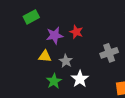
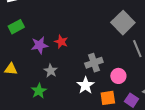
yellow triangle: (45, 56) -> (11, 69), moved
white star: (80, 79) -> (85, 85), moved

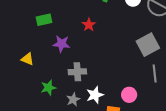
red star: (61, 42) -> (89, 25), moved
gray cross: (94, 63) -> (77, 72), moved
gray star: (51, 71) -> (73, 99), moved

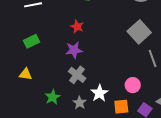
green rectangle: (44, 20) -> (32, 41), moved
purple star: (61, 44) -> (74, 50), moved
gray cross: (77, 72) -> (77, 75), turned -36

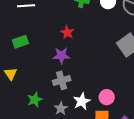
yellow triangle: (26, 74) -> (11, 74), turned 40
gray cross: (77, 75) -> (62, 80), turned 30
pink circle: (133, 85) -> (107, 97), moved

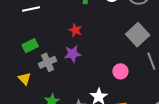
gray cross: (62, 80) -> (48, 62), moved
pink circle: (107, 97) -> (120, 71), moved

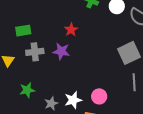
pink circle: (120, 71) -> (99, 96), moved

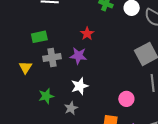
pink circle: (99, 96) -> (126, 99), moved
white star: (73, 100) -> (80, 86), moved

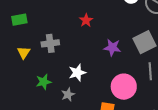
green rectangle: (39, 37) -> (19, 20), moved
purple star: (78, 56) -> (112, 47), moved
pink circle: (126, 99) -> (124, 87), size x1.6

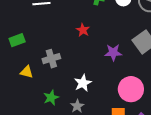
yellow triangle: (24, 53) -> (27, 72), turned -40

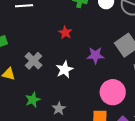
gray cross: (51, 59) -> (33, 61), turned -30
white star: (83, 83) -> (65, 70), moved

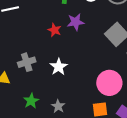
purple star: (95, 55) -> (76, 22), moved
gray cross: (33, 61) -> (27, 62), turned 36

